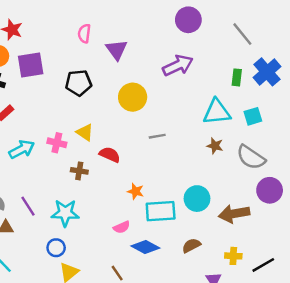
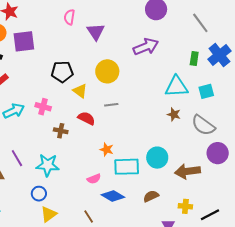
black pentagon: (79, 83) -> (62, 72), moved
yellow triangle: (85, 132) -> (80, 91), moved
gray line: (157, 136) -> (111, 105), moved

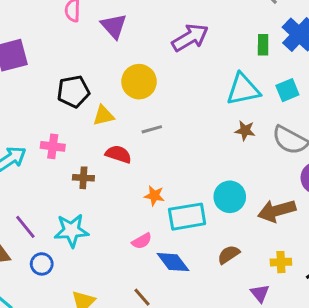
yellow triangle: (80, 91) -> (103, 116), turned -42
blue circle: (39, 194) -> (42, 264), moved
blue diamond: (113, 196) -> (173, 262), turned 30

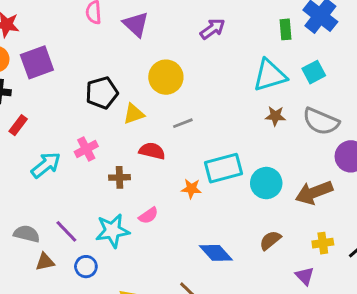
purple arrow: (190, 38) -> (213, 29), size x0.7
pink cross: (53, 146) -> (86, 149), turned -30
cyan rectangle: (187, 217) -> (223, 168), moved
pink semicircle: (142, 241) -> (148, 215), moved

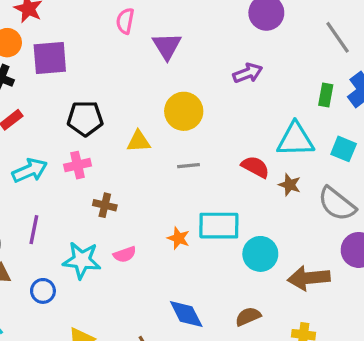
cyan square: (314, 72) -> (344, 149), turned 35
black pentagon: (102, 93) -> (85, 118), moved
red semicircle: (152, 151) -> (255, 167), moved
purple line: (66, 231) -> (34, 230), moved, turned 40

